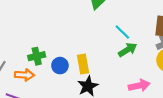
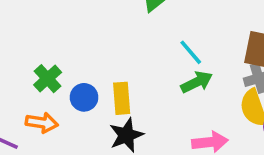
green cross: (37, 56) -> (48, 79), turned -35
orange arrow: (24, 75) -> (42, 123), moved

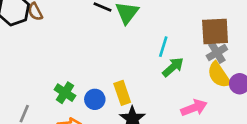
cyan line: (191, 52) -> (163, 47), turned 72

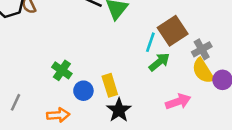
brown square: (215, 31) -> (173, 31), moved, turned -32
green cross: (65, 93) -> (62, 70), moved

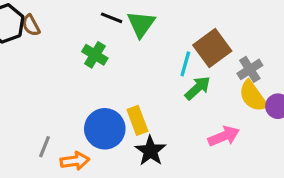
green cross: (62, 70) -> (95, 55), moved
blue circle: (83, 91) -> (105, 129), size x1.6
gray line: (15, 102) -> (45, 147), moved

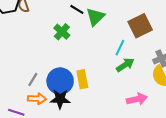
brown square: (212, 48) -> (140, 26), moved
gray line: (45, 147) -> (33, 80), moved
black star: (150, 151) -> (60, 99), moved, turned 30

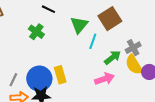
green triangle: (95, 17) -> (79, 25), moved
green arrow: (125, 65) -> (113, 58), moved
pink arrow: (137, 99) -> (104, 79), moved

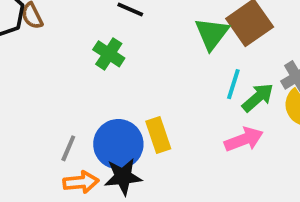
green triangle: (79, 25) -> (212, 34), moved
cyan line: (93, 41) -> (233, 84), moved

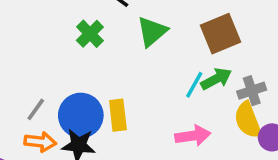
green triangle: (212, 34) -> (152, 31), moved
green arrow: (258, 98) -> (216, 79), moved

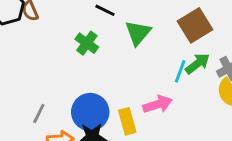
gray line: (36, 109) -> (39, 113), moved
yellow rectangle: (118, 115) -> (127, 121), moved
pink arrow: (193, 136) -> (158, 104), moved

